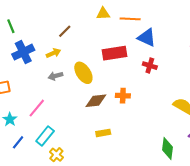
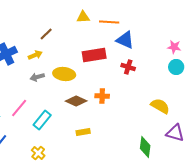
yellow ellipse: (83, 73) -> (64, 74), turned -50
brown diamond: (96, 101) -> (76, 101), turned 30
cyan rectangle: (45, 136) -> (42, 120), moved

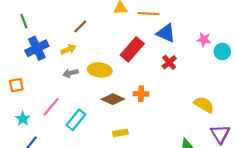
pink star: (174, 47) -> (204, 40), moved
red rectangle: (94, 55) -> (132, 49), turned -40
red cross: (128, 67) -> (169, 62), turned 32
cyan circle: (176, 67) -> (222, 51), moved
purple triangle: (175, 133) -> (220, 134), turned 42

